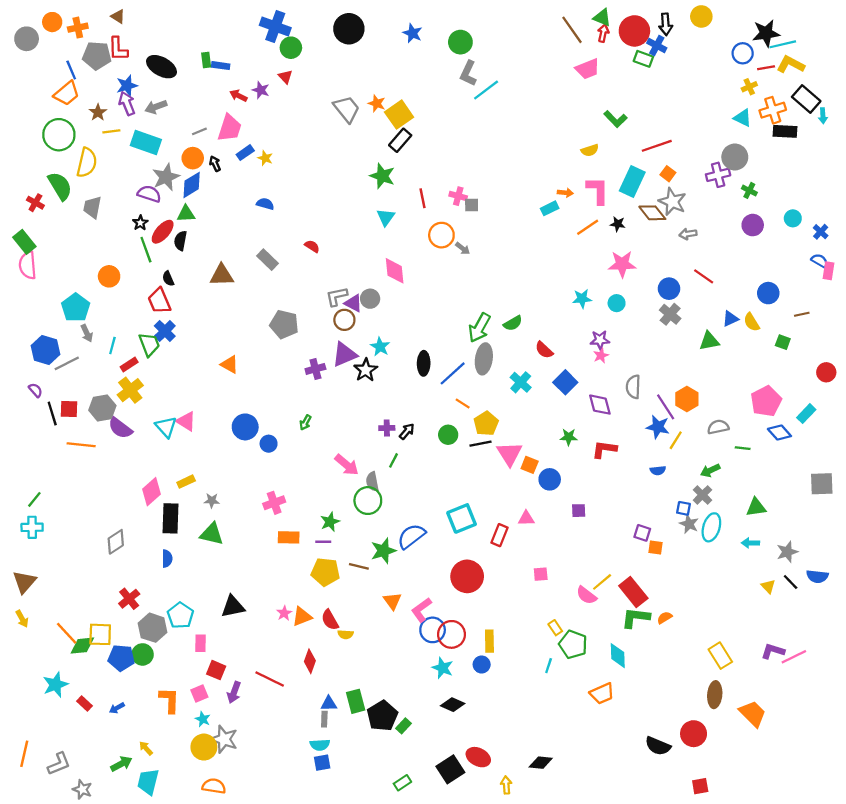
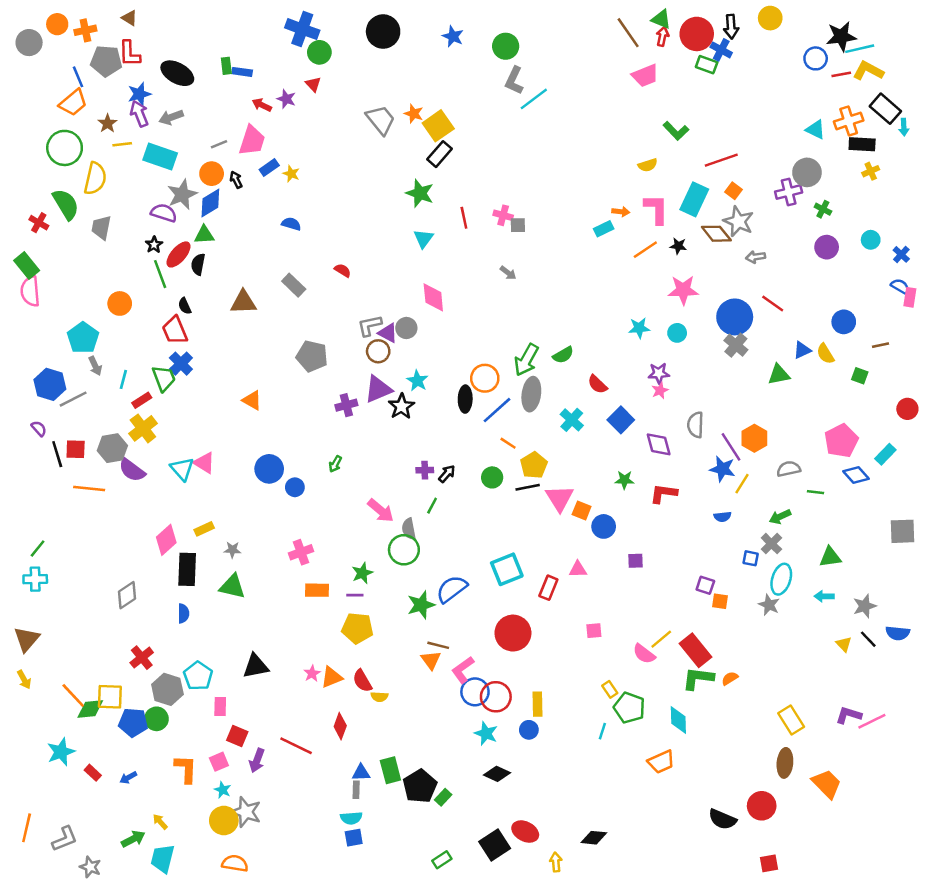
yellow cross: (749, 87) -> (871, 171), moved
orange circle: (441, 235) -> (485, 378), moved
blue circle: (669, 289) -> (735, 317), size x1.5
gray star: (689, 524) -> (769, 605), moved
brown line: (359, 566) -> (438, 645), moved

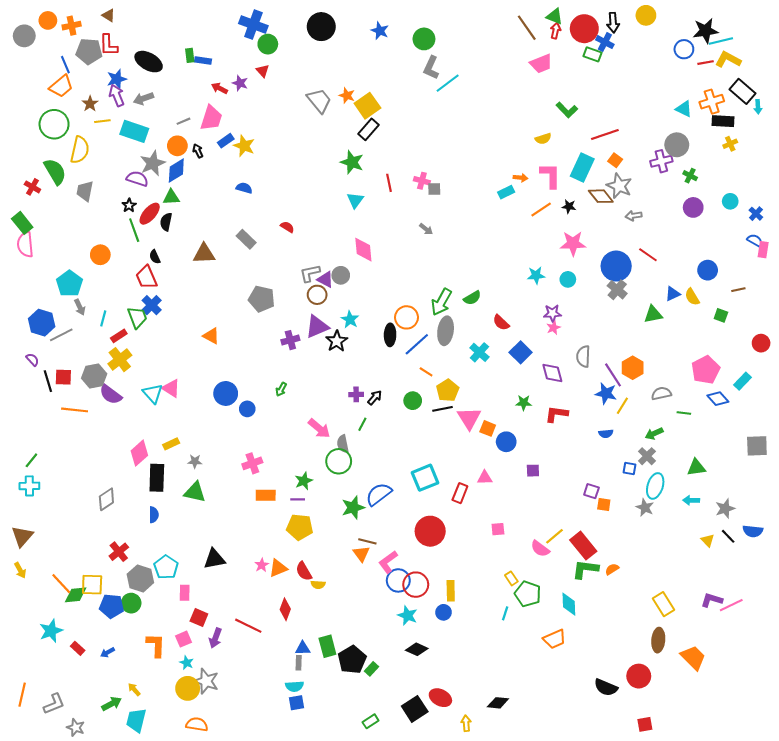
yellow star: (291, 174) -> (244, 146), size x1.5

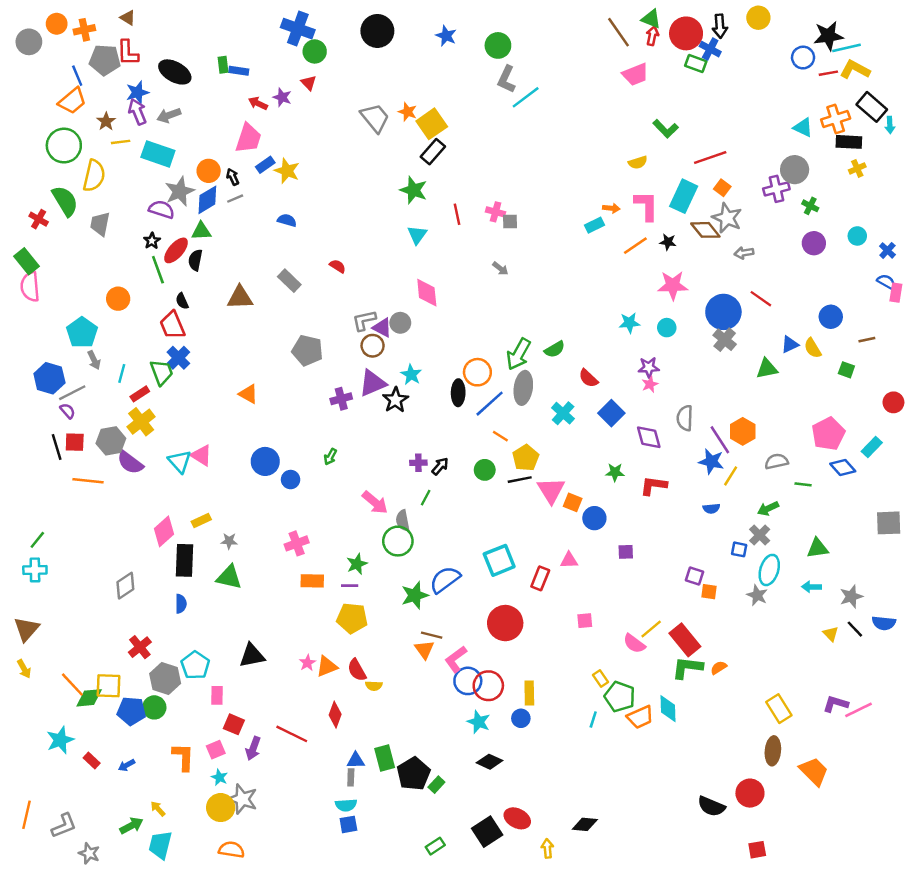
gray line: (184, 121) -> (235, 199), moved
purple semicircle: (32, 360) -> (67, 411), moved
orange trapezoid: (554, 639) -> (640, 717), moved

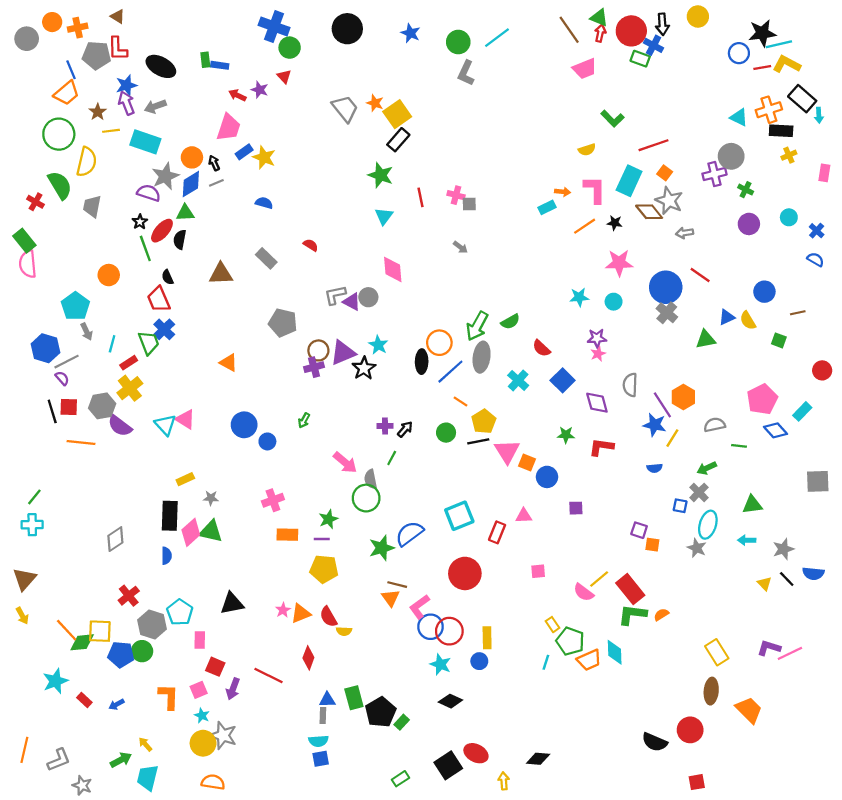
cyan line: (526, 97) -> (497, 38), moved
pink rectangle: (896, 293) -> (824, 173), moved
brown circle: (373, 346) -> (318, 350), moved
pink diamond: (164, 531) -> (191, 532), moved

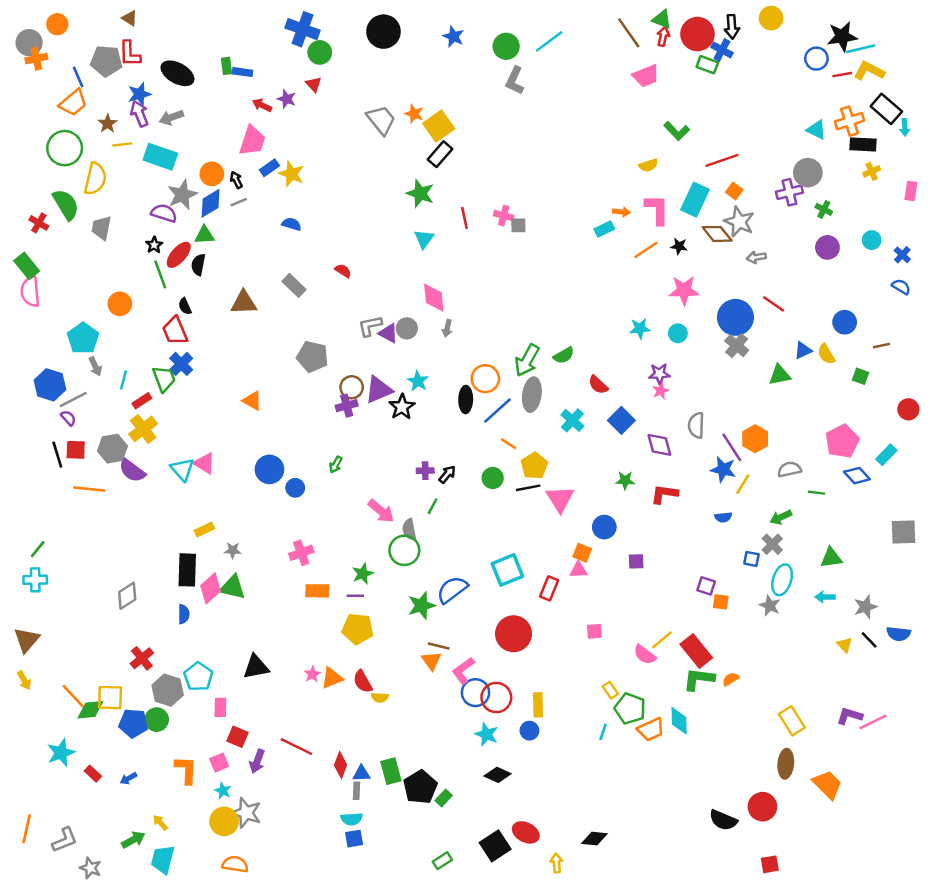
orange cross: (78, 28) -> (36, 59), moved
gray arrow: (460, 247) -> (447, 328), moved, turned 64
orange square: (527, 463) -> (582, 553), moved
red diamond: (308, 658) -> (341, 765), moved

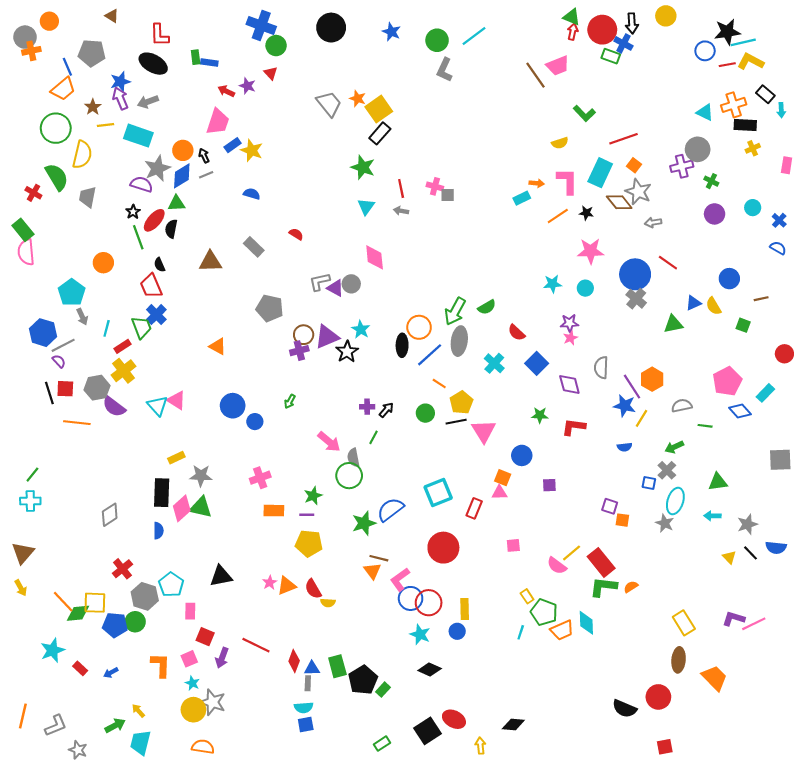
brown line: (629, 33) -> (536, 75), moved
red L-shape: (130, 54) -> (160, 35), moved
black rectangle: (886, 109) -> (765, 94), size x0.7
gray arrow: (447, 328) -> (401, 211), moved, turned 88
gray star: (233, 550) -> (201, 476), size x1.5

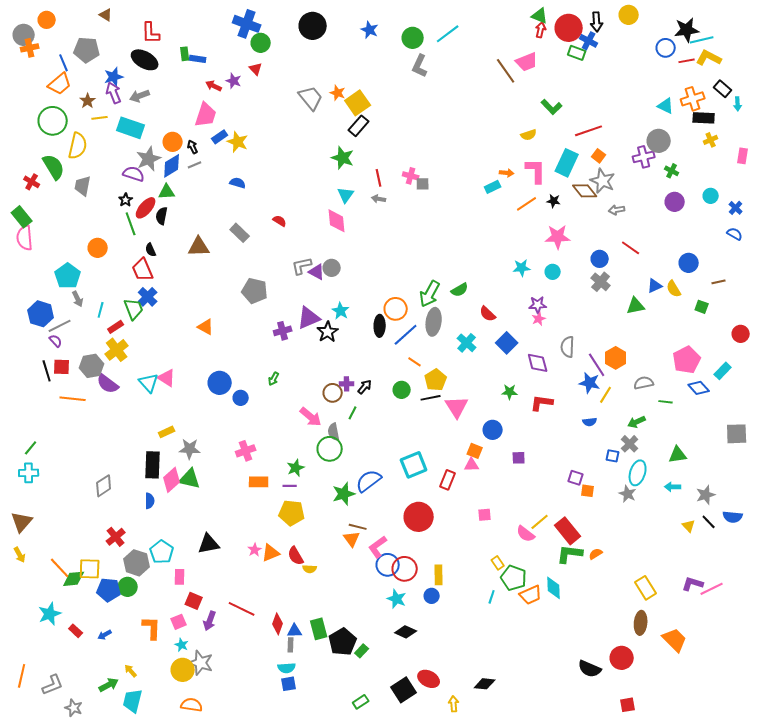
pink diamond: (375, 257) -> (337, 221), moved
blue circle: (635, 274) -> (600, 259), size x0.6
brown circle: (304, 335) -> (333, 393), moved

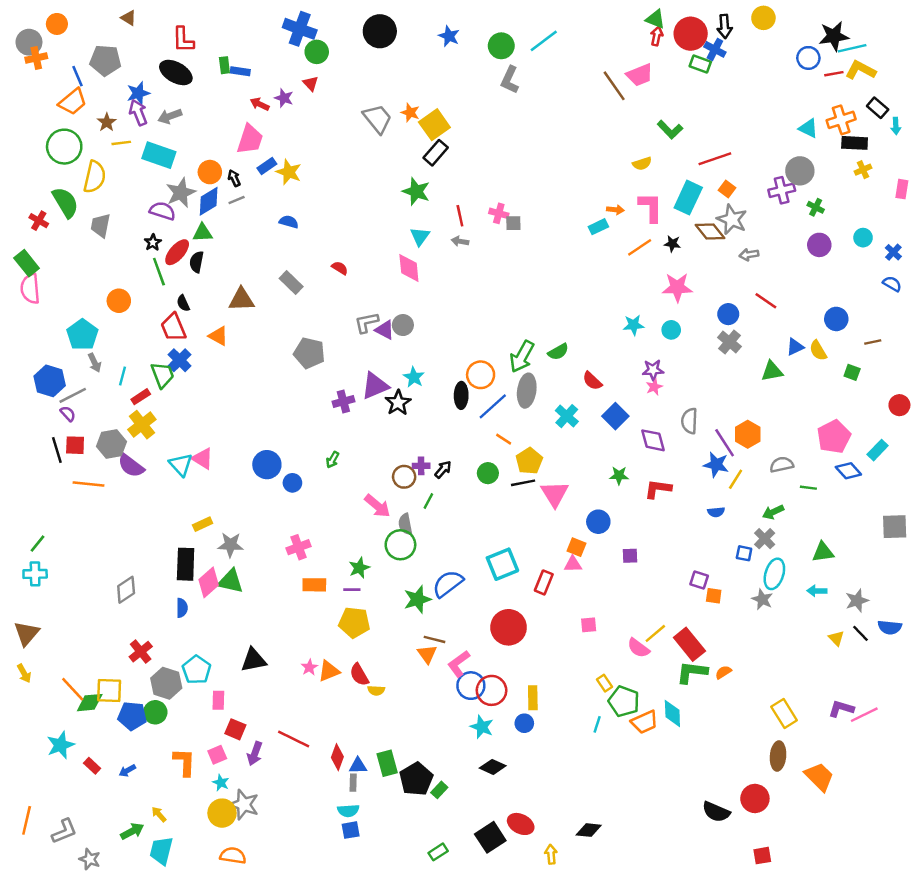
orange triangle: (206, 327) -> (218, 336), moved

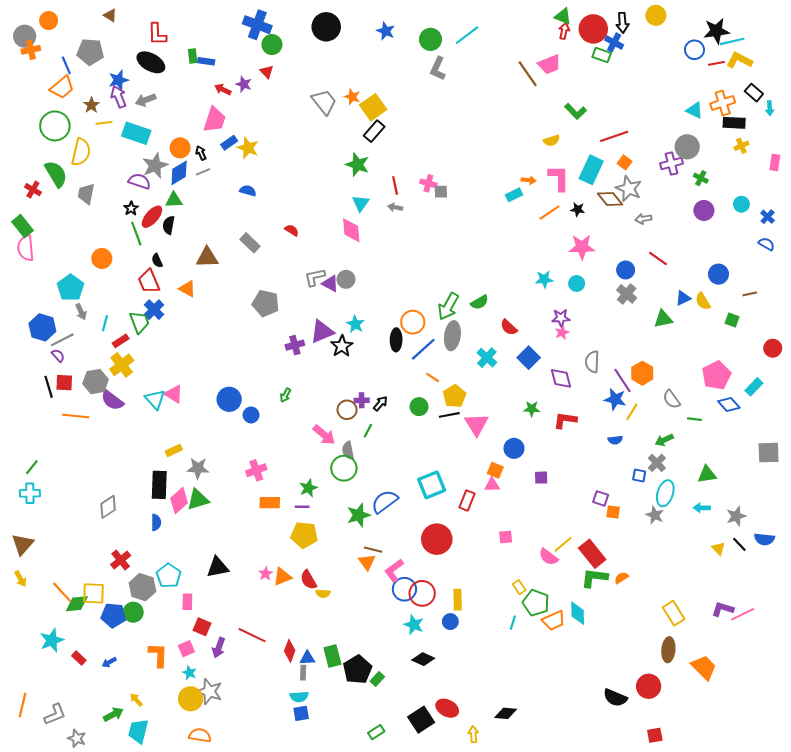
gray semicircle: (782, 465) -> (672, 399), turned -114
green triangle: (231, 581) -> (198, 499), turned -30

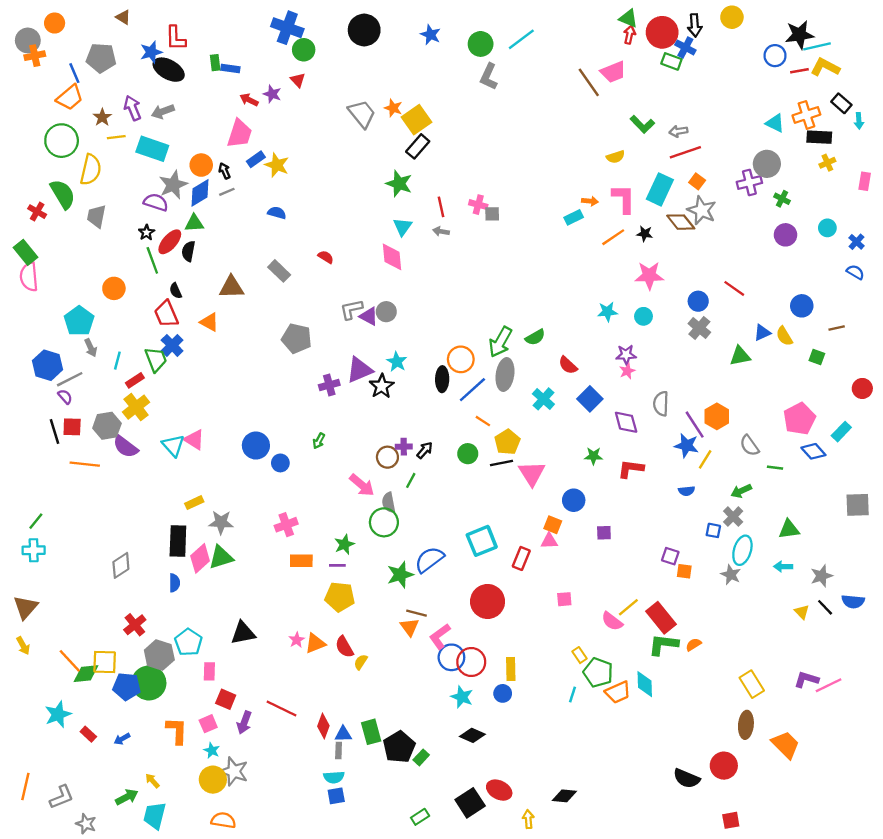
blue star: (119, 80) -> (151, 52), moved
gray arrow: (643, 219) -> (678, 131), moved
yellow semicircle: (323, 593) -> (361, 662), turned 120
green circle: (133, 612) -> (149, 683), size x1.5

